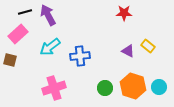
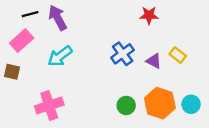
blue cross: (80, 56) -> (123, 54), moved, turned -30
pink cross: (54, 88) -> (49, 105), moved

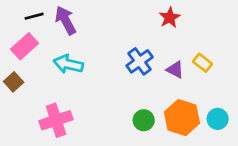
red star: (149, 15) -> (170, 18), turned -30
cyan arrow: (60, 56) -> (68, 64), turned 50
brown square: (12, 72) -> (14, 82), turned 35

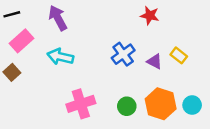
black line: (34, 16) -> (12, 14), moved
red star: (170, 18) -> (150, 16), turned -30
pink cross: (56, 120) -> (81, 104), moved

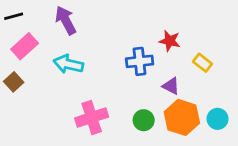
red star: (150, 16) -> (170, 41), moved
blue cross: (123, 54) -> (140, 61), turned 30
purple triangle: (155, 61) -> (171, 86), moved

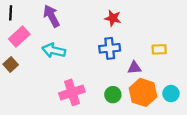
black line: (14, 16) -> (11, 13), turned -72
red star: (170, 41) -> (113, 18), moved
yellow rectangle: (202, 63) -> (159, 49), turned -40
purple triangle: (171, 86) -> (134, 68), turned -32

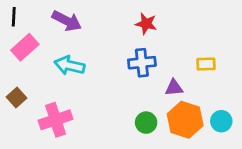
purple arrow: (52, 16) -> (67, 21), turned 145
brown square: (11, 64) -> (17, 97), moved
pink cross: (72, 92) -> (56, 120), moved

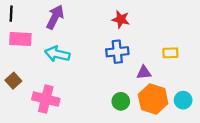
purple arrow: (67, 21) -> (55, 17), turned -90
pink rectangle: (25, 47) -> (20, 39), turned 45
pink cross: (56, 120) -> (46, 99), turned 32

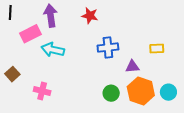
purple arrow: (55, 17) -> (51, 16), turned -35
red star: (121, 19) -> (90, 16), moved
pink rectangle: (20, 39) -> (30, 34), moved, turned -30
pink cross: (46, 99) -> (42, 91), size x0.7

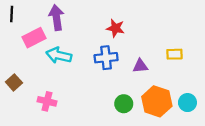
red star: (90, 16) -> (115, 28), moved
blue cross: (108, 47) -> (106, 58), moved
purple triangle: (132, 67) -> (140, 66), moved

